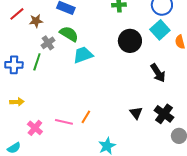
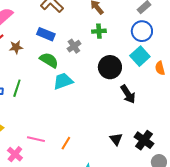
gray cross: (48, 43) -> (74, 46), moved
black arrow: (158, 73) -> (128, 94), moved
pink line: (64, 122) -> (36, 139), moved

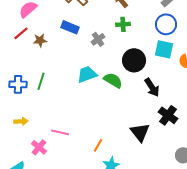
cyan square: (140, 56) -> (164, 49), turned -36
green semicircle: (49, 60) -> (113, 80), moved
black triangle: (116, 139) -> (140, 132), size x1.5
black cross: (144, 140) -> (168, 115), moved
orange line: (66, 143) -> (98, 145), moved

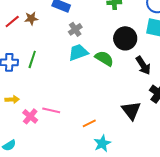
red line: (21, 33) -> (12, 21), moved
gray cross: (98, 39) -> (75, 29), moved
orange line: (98, 145) -> (89, 123), turned 32
pink cross: (39, 147) -> (30, 116), moved

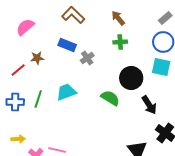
red line: (12, 21) -> (18, 70), moved
gray cross: (75, 29) -> (87, 58), moved
cyan trapezoid: (78, 52) -> (66, 92), moved

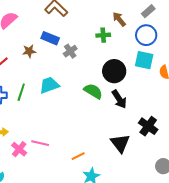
brown arrow: (118, 18) -> (119, 19), moved
brown star: (37, 58) -> (29, 51), moved
black arrow: (149, 105) -> (119, 99), moved

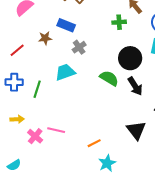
gray cross: (70, 51) -> (79, 47), moved
green line: (21, 92) -> (37, 89), moved

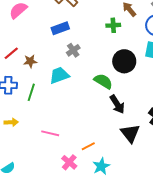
blue rectangle: (66, 25) -> (60, 28), turned -42
brown star: (45, 38) -> (30, 61), moved
black arrow: (135, 86) -> (117, 104), moved
pink cross: (35, 136) -> (69, 162), moved

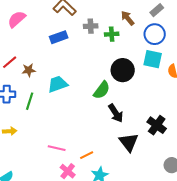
gray cross: (73, 50) -> (91, 26), moved, turned 32
green semicircle: (103, 81) -> (102, 90), turned 96
pink line: (50, 133) -> (57, 148), moved

